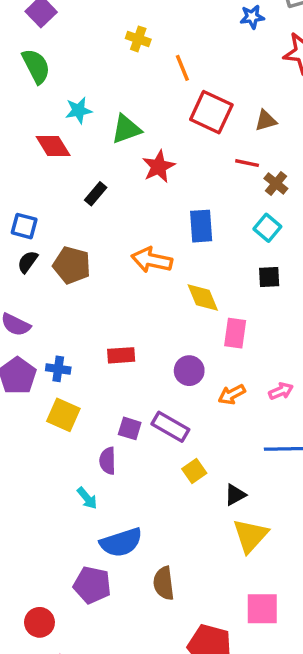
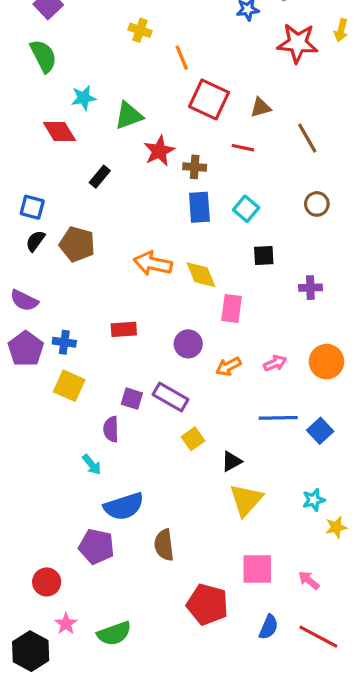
brown cross: (276, 184) -> (195, 167), moved, turned -35
cyan square: (267, 228) -> (246, 209), moved
orange arrow: (152, 260) -> (153, 263), moved

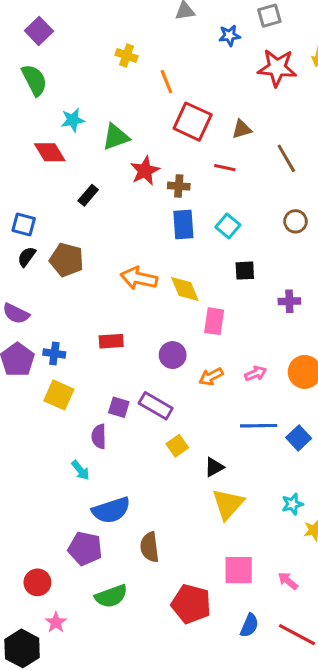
green semicircle: (114, 633) -> (111, 596), moved

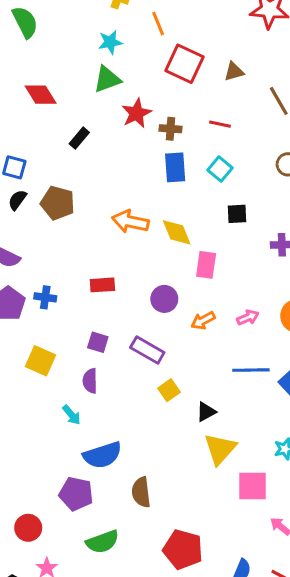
cyan star: (73, 120) -> (110, 42), moved
red line: (225, 168) -> (220, 124), moved
yellow square: (59, 395) -> (41, 361), moved
purple square: (119, 407) -> (98, 342), moved
pink square: (239, 570) -> (252, 486), moved

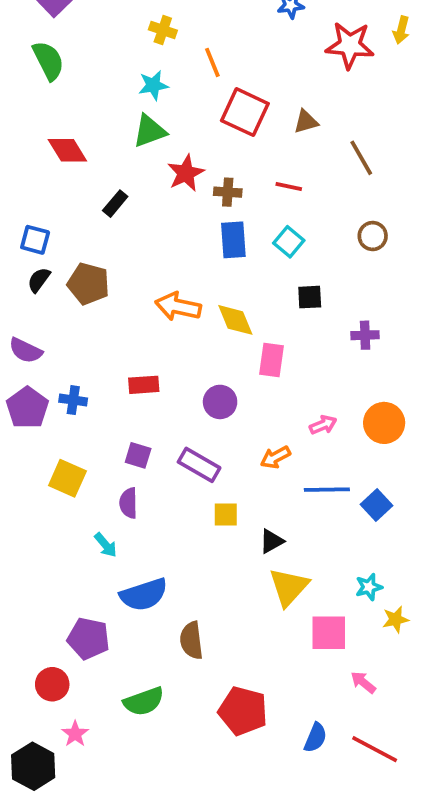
orange arrow: (203, 321) -> (275, 457), moved
yellow square: (169, 390) -> (226, 514), turned 35
purple pentagon: (76, 494) -> (88, 638), moved

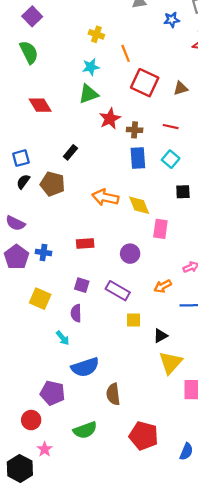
black rectangle: (115, 204) -> (70, 152), moved
blue square: (35, 240) -> (21, 158), turned -30

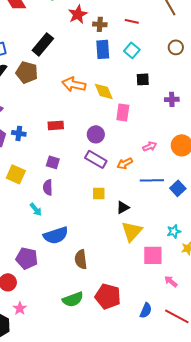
black rectangle: (70, 152) -> (43, 44), size x1.6
purple rectangle: (118, 291) -> (96, 159), moved
green semicircle: (85, 430) -> (73, 299), moved

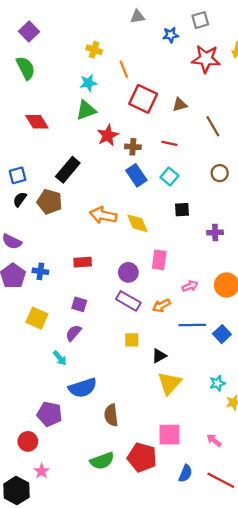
blue rectangle: (103, 49) -> (136, 175), turned -30
pink rectangle: (123, 112) -> (159, 260), moved
purple semicircle: (48, 187) -> (74, 333), turned 42
pink square: (153, 255) -> (169, 435), moved

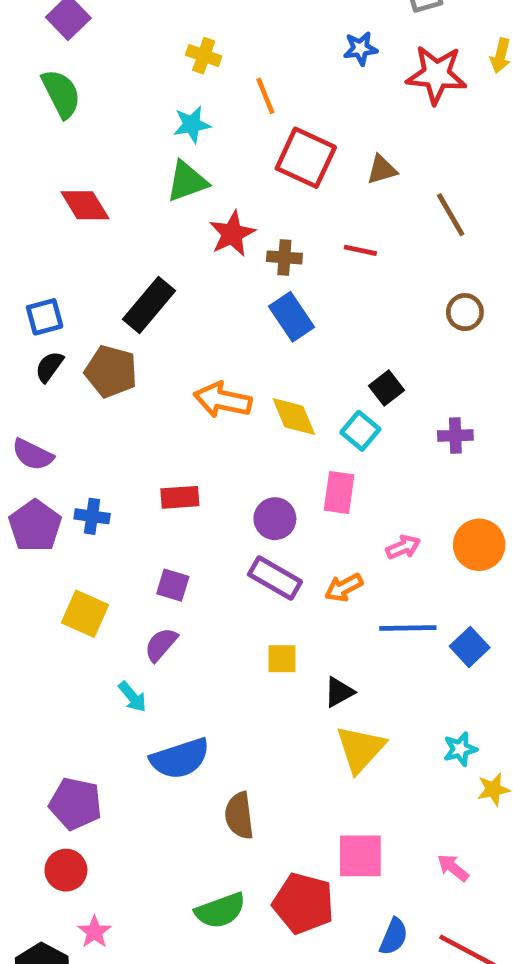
blue star: (171, 35) -> (360, 48), moved
cyan square: (169, 177) -> (360, 431), moved
black square: (182, 210) -> (387, 388), turned -35
purple pentagon: (50, 414) -> (75, 804), moved

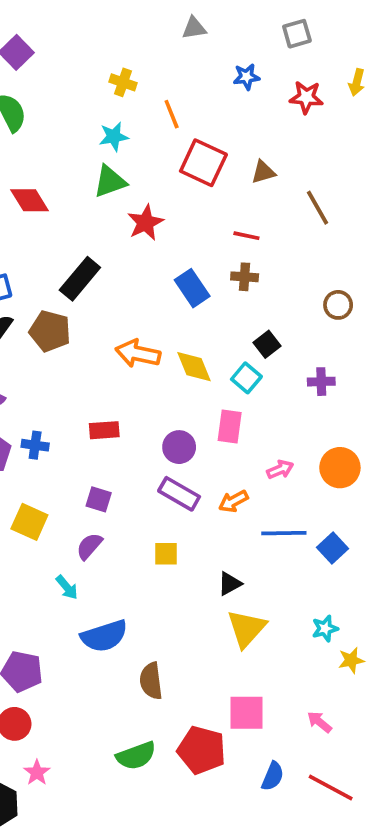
red star: (436, 75) -> (306, 97), size x0.7
brown cross: (284, 257) -> (245, 277), moved
brown circle: (465, 312) -> (338, 305), moved
yellow square: (282, 659) -> (166, 554), moved

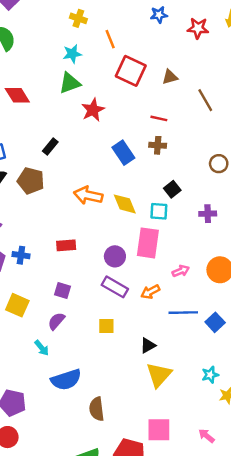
black rectangle: (80, 279) -> (50, 147), size x0.6
cyan square: (246, 378) -> (159, 211), turned -36
pink rectangle: (230, 426) -> (148, 243), size x1.4

